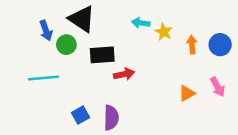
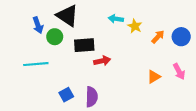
orange arrow: (192, 45) -> (158, 37), turned 48

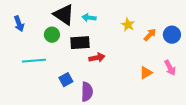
cyan arrow: (116, 19) -> (89, 18), moved
blue arrow: (38, 25) -> (19, 24), moved
blue square: (66, 95) -> (66, 80), moved

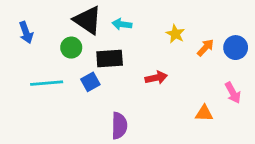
red arrow: (97, 58) -> (156, 78), moved
orange triangle: (146, 73) -> (204, 113), moved, turned 32
blue square: (66, 80) -> (90, 82), moved

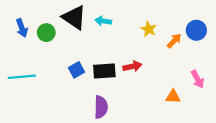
green circle: (71, 48) -> (46, 33), moved
blue circle: (236, 48) -> (196, 30), moved
black rectangle: (110, 59) -> (104, 71), moved
cyan line: (47, 83) -> (22, 77), moved

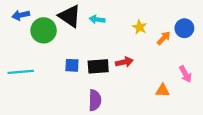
blue arrow: (22, 28) -> (21, 15), moved, turned 98
green circle: (46, 33) -> (44, 30), size x1.5
blue square: (76, 70) -> (72, 65), turned 32

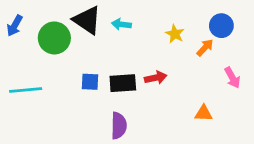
blue arrow: (21, 15) -> (15, 26), moved, turned -49
blue circle: (184, 28) -> (221, 26), moved
pink arrow: (185, 74) -> (232, 78), moved

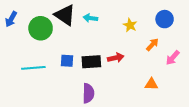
orange arrow: (205, 48) -> (152, 45), moved
pink arrow: (232, 78) -> (173, 58), turned 70
cyan line: (26, 90) -> (33, 68), moved

